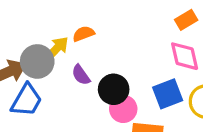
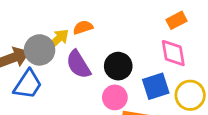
purple semicircle: (81, 75) -> (78, 64), size x1.5
black circle: (114, 89) -> (118, 66), moved

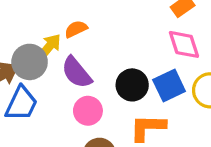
black circle: (118, 66) -> (132, 85), moved
pink circle: (115, 97) -> (88, 111), moved

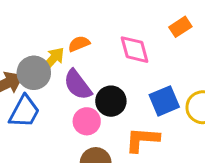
pink diamond: (184, 44) -> (135, 50), moved
black circle: (132, 85) -> (111, 101), moved

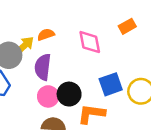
purple semicircle: (78, 85) -> (43, 67), turned 40
black circle: (111, 101) -> (69, 94), moved

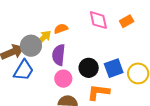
pink diamond: (90, 42) -> (98, 20), moved
black circle: (69, 94) -> (89, 68), moved

